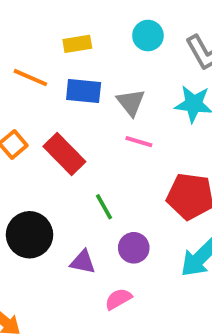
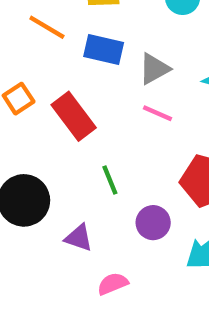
gray triangle: (131, 102) -> (154, 69), turned 32
purple circle: (134, 248) -> (153, 223), moved

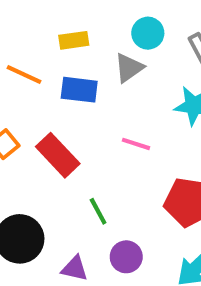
gray triangle: (154, 69) -> (129, 68), moved
purple circle: (153, 223) -> (126, 257), moved

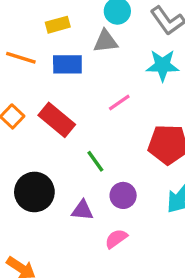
gray triangle: (129, 68) -> (106, 41), turned 36
pink line: (136, 144) -> (119, 103), turned -45

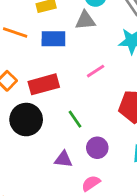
red rectangle: (57, 120) -> (44, 84), turned -56
black circle: (34, 192) -> (26, 120), moved

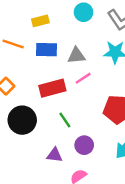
gray triangle: (85, 20) -> (76, 56), moved
red rectangle: (44, 84) -> (52, 88), moved

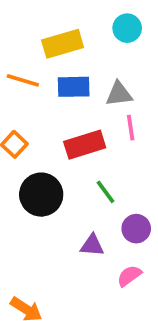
yellow rectangle: (40, 21) -> (63, 44), size x1.5
pink line: (83, 78) -> (131, 128), turned -63

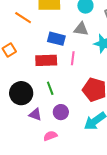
blue rectangle: (74, 87) -> (56, 39), moved
gray triangle: (119, 94) -> (81, 29), moved
black circle: (41, 195) -> (21, 93), moved

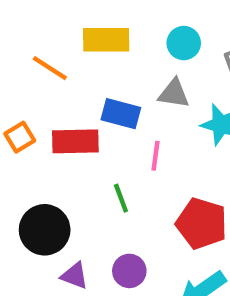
red rectangle: (46, 60) -> (75, 141), moved
green line: (50, 88) -> (121, 198), moved

